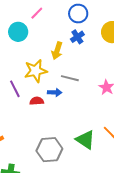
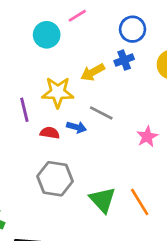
yellow arrow: (57, 51) -> (93, 72), turned 30
gray hexagon: (49, 150) -> (55, 179), moved

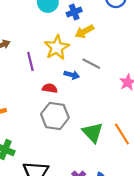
blue cross: (124, 60) -> (74, 12), moved
yellow star: (58, 92) -> (57, 47), turned -30
red semicircle: (50, 133) -> (50, 88), moved

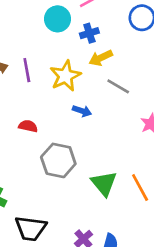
purple line: (30, 61) -> (27, 70), moved
gray line: (91, 64) -> (118, 86), moved
red semicircle: (50, 88) -> (28, 126), moved

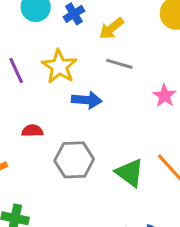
yellow arrow: (101, 58) -> (111, 28), moved
blue arrow: (82, 111) -> (87, 100), size x1.4

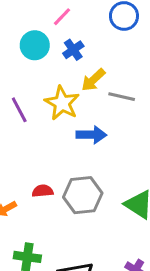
yellow arrow: (111, 28) -> (93, 80), moved
red semicircle: (32, 131) -> (43, 191), moved

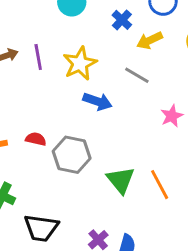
blue cross: (73, 50) -> (122, 20), moved, turned -30
yellow arrow: (93, 80) -> (150, 40), moved

